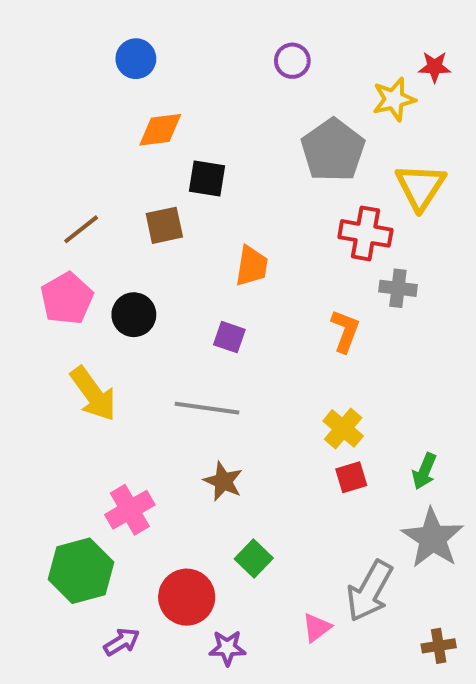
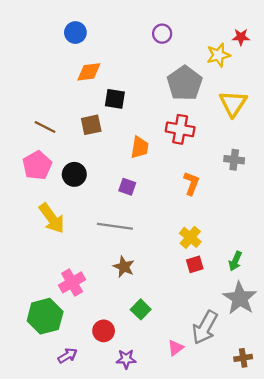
brown line: (81, 229) -> (45, 127), turned 65
red cross: (365, 233) -> (180, 129), moved
gray cross: (398, 288) -> (234, 160), moved
red circle: (187, 597) -> (104, 331), size x0.7

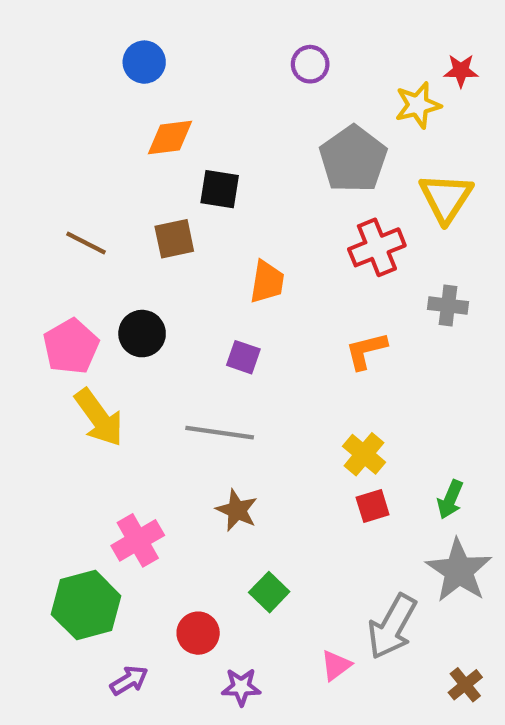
red cross: (180, 129) -> (377, 247), moved, turned -32
pink pentagon: (37, 165) -> (71, 346), moved
orange L-shape: (191, 183) -> (366, 351), turned -125
brown cross: (243, 358) -> (465, 685), turned -30

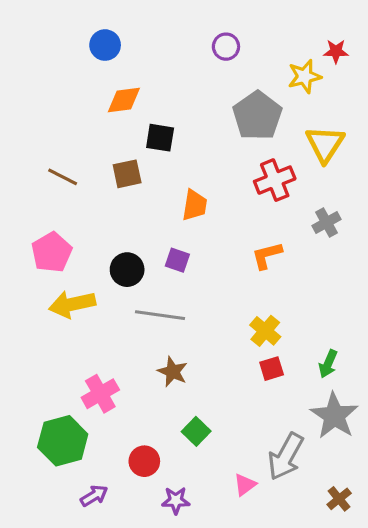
gray cross: (448, 306) -> (326, 222), turned -36
black circle: (142, 334) -> (127, 270), moved
yellow arrow: (99, 418) -> (72, 304), turned 114

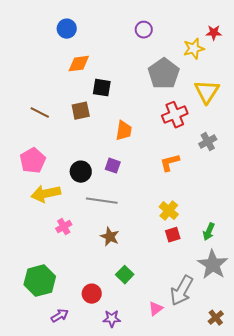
pink cross: (100, 394) -> (64, 227), moved, size x0.7

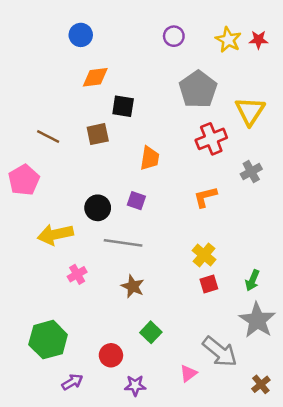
yellow star: (194, 49) -> (228, 40), moved, turned -30
pink pentagon: (33, 161) -> (24, 180), moved
gray arrow: (182, 291) -> (220, 352), turned -80

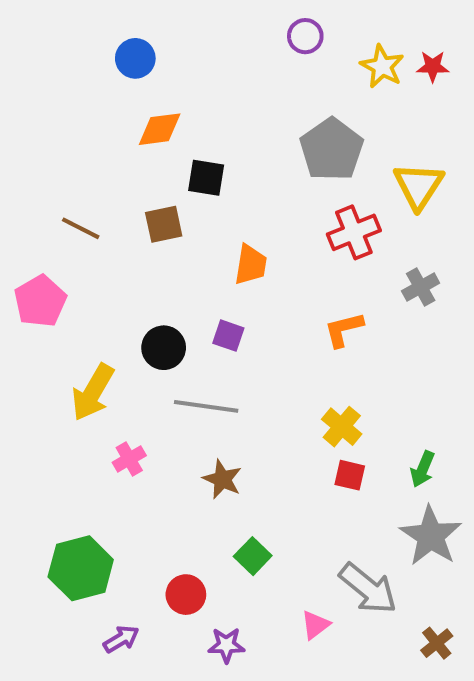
purple circle: (174, 36) -> (305, 36), moved
yellow arrow: (55, 234) -> (93, 392), turned -48
red square: (209, 284) -> (350, 475), turned 30

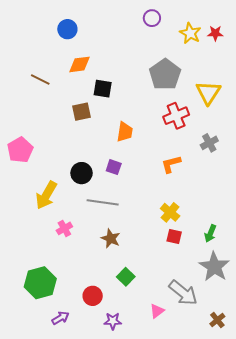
brown line: (81, 228) -> (40, 79), moved

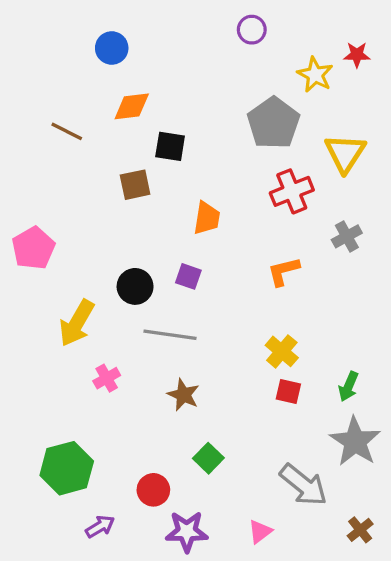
yellow star: (190, 33) -> (315, 75), moved
pink triangle: (157, 311) -> (260, 532), moved
purple star: (113, 321) -> (187, 532), size x1.4

